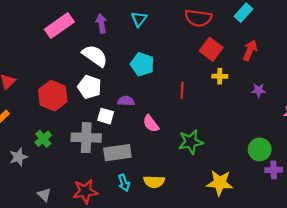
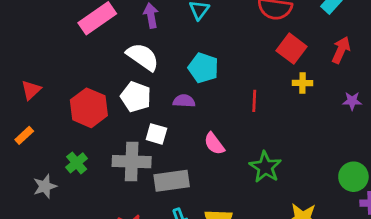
purple semicircle: (126, 101) -> (184, 101), moved
green star: (191, 142) -> (265, 167), turned -30

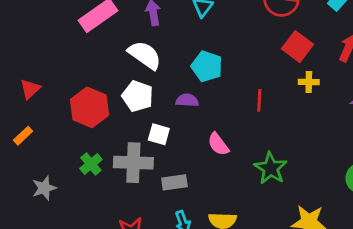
green cross: (77, 163) -> (91, 164), moved
gray rectangle: (172, 181) -> (174, 182), size x0.7

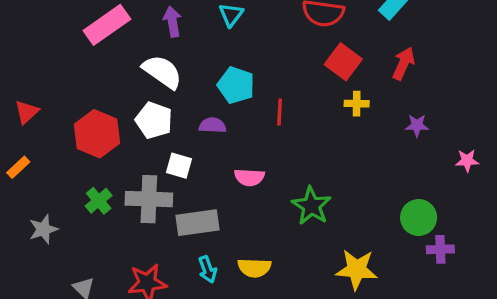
red line: (259, 100) -> (280, 112), moved
pink semicircle: (218, 144) -> (249, 177), turned -50
gray rectangle: (174, 182) -> (197, 223), size x1.4

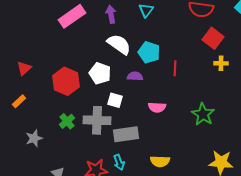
white semicircle: (162, 72) -> (119, 44), moved
green star: (311, 206) -> (203, 114), moved
cyan arrow: (208, 269) -> (119, 162), moved

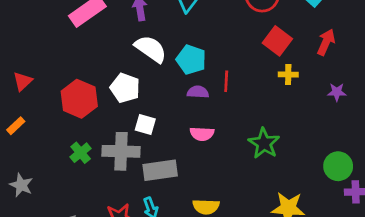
purple semicircle: (135, 76) -> (198, 92), moved
gray star: (34, 138) -> (21, 185), moved, turned -30

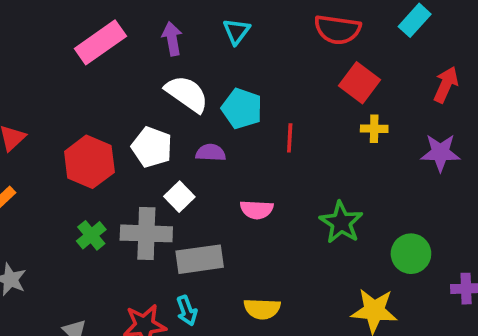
red arrow: (326, 42) -> (446, 85), moved
purple semicircle: (198, 92) -> (211, 153), moved
purple star: (337, 92) -> (440, 153), size x1.5
white square: (145, 124) -> (179, 197), turned 30
green circle: (338, 166) -> (411, 254), moved

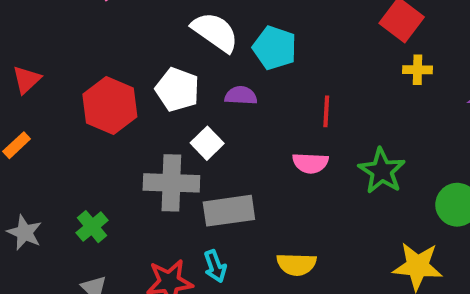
red line: (290, 138) -> (326, 111), moved
pink semicircle: (257, 210) -> (310, 163), moved
green cross: (91, 235) -> (92, 227), moved

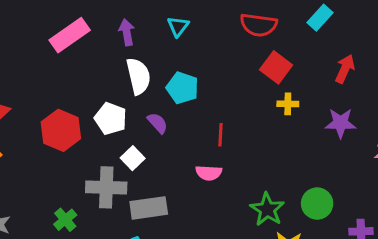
white semicircle: (215, 32) -> (138, 76), turned 42
purple semicircle: (241, 96) -> (157, 123), turned 45
green star: (382, 171) -> (267, 209), moved
green cross: (92, 227) -> (65, 220), moved

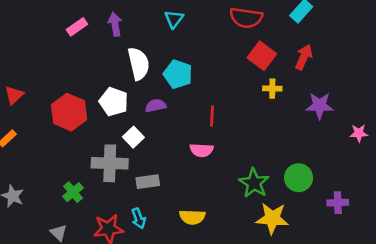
purple arrow: (127, 32) -> (115, 24), moved
pink rectangle: (70, 35) -> (77, 27), size x0.6
red arrow: (345, 69) -> (304, 57), moved
purple semicircle: (157, 123) -> (156, 106), turned -60
gray rectangle: (149, 208) -> (148, 182), size x0.7

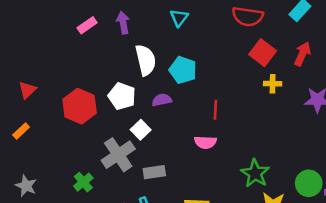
gray cross: (110, 163) -> (118, 155), turned -36
green circle: (299, 178) -> (309, 183), moved

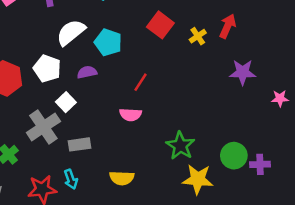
red square: (263, 53) -> (160, 25), moved
white semicircle: (146, 60) -> (71, 32), turned -116
yellow cross: (273, 84) -> (198, 36), moved, turned -35
red line: (215, 110) -> (140, 82), turned 30

